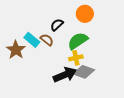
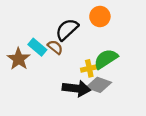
black semicircle: (57, 25) -> (67, 29), size x1.5
green semicircle: (78, 41) -> (106, 59), moved
black arrow: (65, 75) -> (76, 88), turned 30

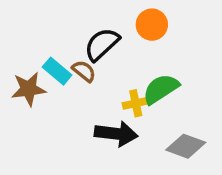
brown star: (19, 59) -> (28, 89), turned 30
gray diamond: (99, 85) -> (186, 146), moved

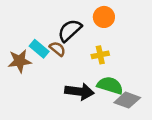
green semicircle: (161, 89) -> (110, 85), moved, turned 50
yellow cross: (136, 103) -> (100, 55), moved

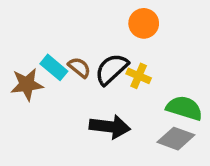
black semicircle: (70, 30) -> (112, 69), moved
yellow cross: (100, 55) -> (139, 76), turned 35
green semicircle: (110, 85) -> (184, 108), moved

